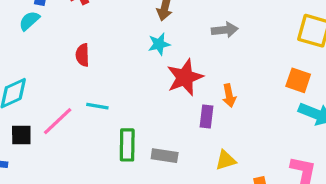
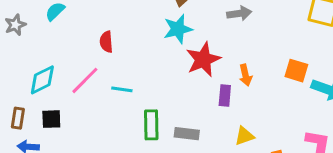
cyan star: (159, 44) -> (178, 29), size x1.4
orange square: (298, 80) -> (296, 71), moved
pink line: (58, 121) -> (85, 80), moved

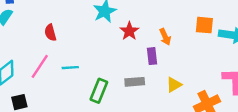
red star: (203, 59) -> (129, 31), size x0.7
green rectangle: (151, 125) -> (99, 91), turned 35
gray rectangle: (187, 134) -> (135, 82), moved

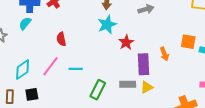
orange arrow: (165, 37) -> (164, 54), moved
purple rectangle: (152, 56) -> (143, 64), size x1.5
yellow triangle: (174, 85) -> (147, 87), moved

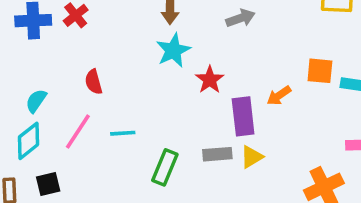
cyan semicircle: (25, 23) -> (36, 101), moved
orange arrow: (164, 54) -> (279, 96), turned 80

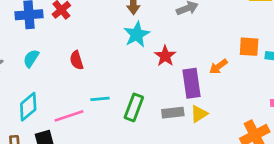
cyan semicircle: (36, 101) -> (31, 58), moved
pink line: (78, 131) -> (69, 116), moved, turned 40
green rectangle: (165, 167) -> (134, 107), moved

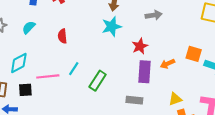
red star: (165, 56) -> (140, 46), moved
cyan line: (100, 99) -> (74, 69), turned -64
gray rectangle: (173, 113) -> (134, 100), moved
yellow triangle: (199, 114) -> (175, 99), moved

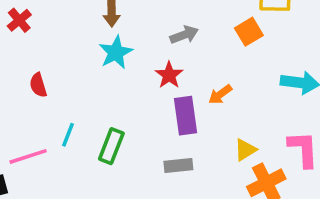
gray arrow: (154, 15) -> (184, 35), moved
orange square: (194, 54) -> (249, 32), moved, turned -35

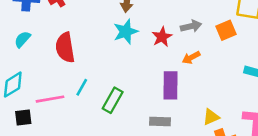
gray arrow: (184, 35) -> (191, 26), moved
red star: (169, 75) -> (162, 37), moved
red semicircle: (38, 85) -> (65, 47), size x1.6
orange arrow: (220, 94) -> (191, 58), moved

